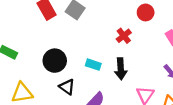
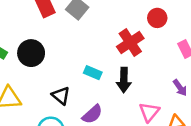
red cross: (124, 36) -> (130, 43), size x1.5
black circle: (55, 61) -> (31, 53), moved

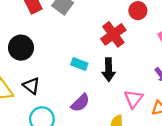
black triangle: (61, 96) -> (31, 86), moved

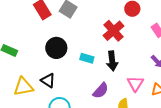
black circle: (21, 48) -> (56, 48), moved
purple semicircle: (80, 103) -> (101, 91), moved

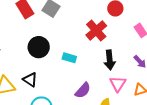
black arrow: (112, 61) -> (110, 60), moved

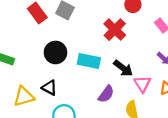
cyan rectangle: (69, 58) -> (89, 61), size x1.5
black arrow: (110, 60) -> (123, 68), moved, turned -42

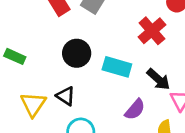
yellow triangle: (24, 96) -> (33, 104), turned -45

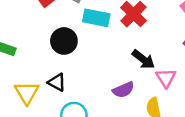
cyan rectangle: (117, 67) -> (96, 18), moved
purple semicircle: (135, 110) -> (123, 90), turned 30

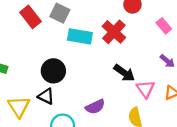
black circle: (64, 41) -> (53, 71), moved
purple semicircle: (123, 90) -> (95, 107), moved

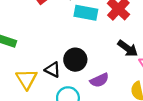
black circle: (53, 71) -> (75, 60), moved

